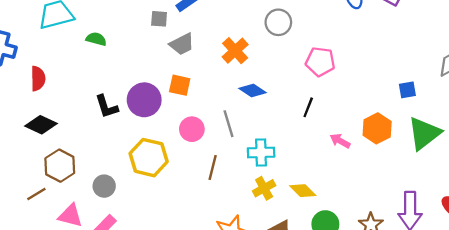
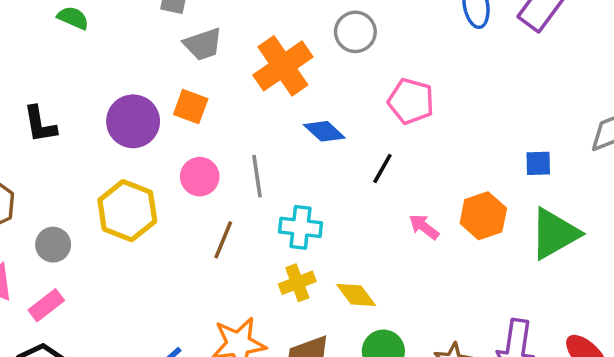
orange cross: (235, 51) -> (283, 66), size x1.4
blue diamond: (253, 91) -> (324, 131), moved
black L-shape: (106, 107) -> (40, 124), moved

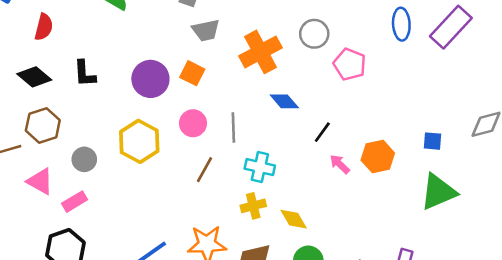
pink pentagon: (411, 101) -> (350, 64), moved
orange hexagon: (483, 216) -> (378, 157), moved
pink arrow: (424, 227) -> (340, 164), moved

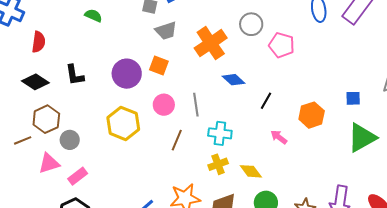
gray circle: (84, 159) -> (70, 140), moved
pink arrow: (340, 164) -> (279, 137), moved
pink triangle: (40, 181) -> (49, 163), turned -40

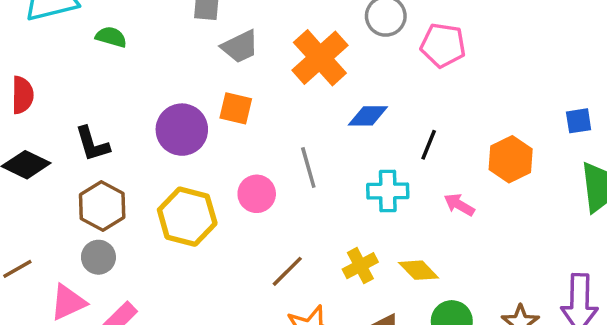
blue diamond: (234, 80) -> (368, 116), turned -35
pink circle: (164, 105) -> (257, 194), moved
brown hexagon: (46, 119) -> (102, 206), moved
cyan cross: (220, 133) -> (388, 191), moved
brown line: (177, 140) -> (287, 271), moved, turned 30

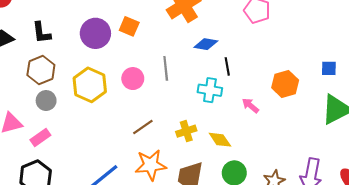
black line: (429, 145) -> (227, 66), moved, turned -42
gray circle: (98, 257) -> (46, 101), moved

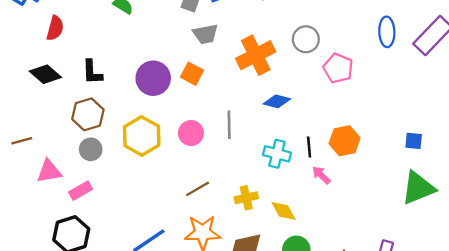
black line: (227, 66) -> (309, 147), moved
orange hexagon: (285, 84) -> (345, 141), moved

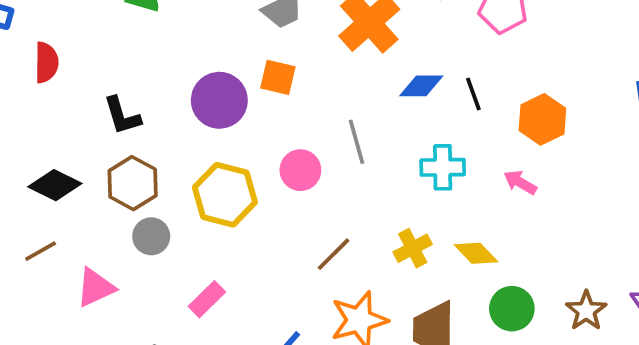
black diamond: (45, 74) -> (55, 185), moved
black line: (309, 147) -> (473, 94), moved
pink rectangle: (81, 191) -> (207, 299), moved

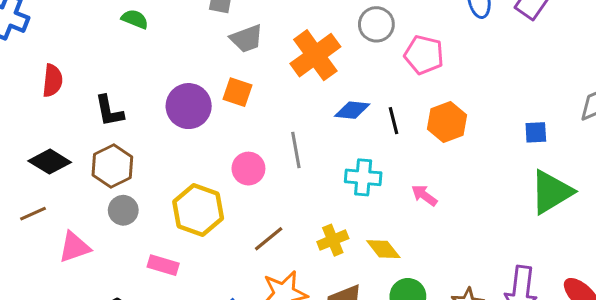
red semicircle: (46, 62) -> (52, 81), moved
orange hexagon: (542, 119) -> (447, 122), moved
yellow hexagon: (225, 195) -> (198, 210), moved
pink rectangle: (207, 299) -> (163, 265), turned 56

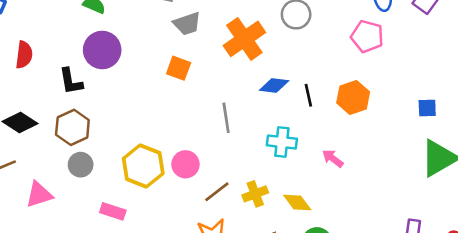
pink pentagon: (424, 55) -> (367, 36), moved
purple circle: (189, 106) -> (102, 50), moved
pink circle: (248, 169) -> (185, 164), moved
brown line: (269, 239) -> (217, 192), moved

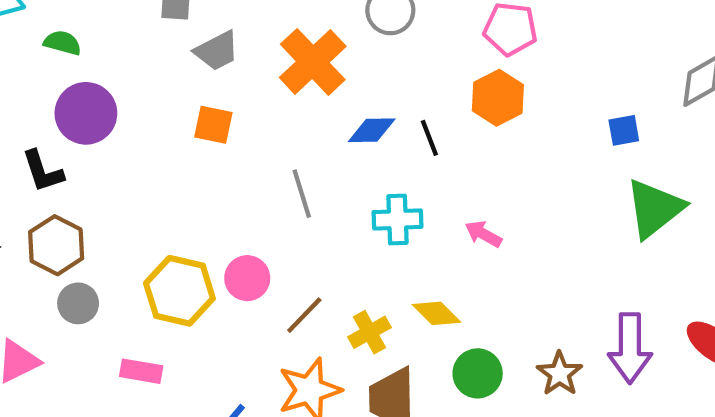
orange hexagon: (353, 97) -> (498, 98), moved
yellow cross: (255, 194) -> (370, 332), moved

